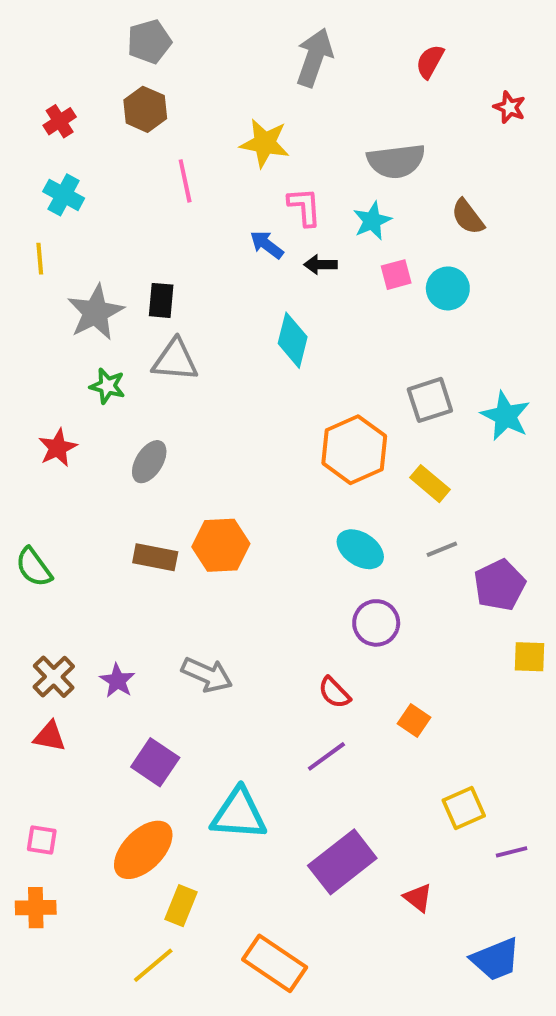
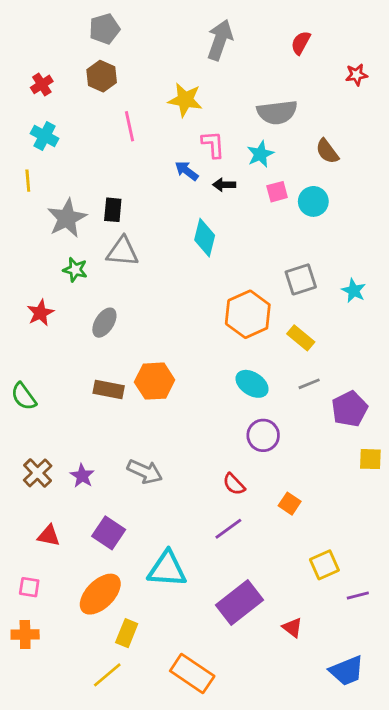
red star: (510, 107) -> (356, 75), turned -30
cyan star: (506, 416) -> (354, 291), size x0.7
red triangle: (50, 736) -> (49, 536), moved

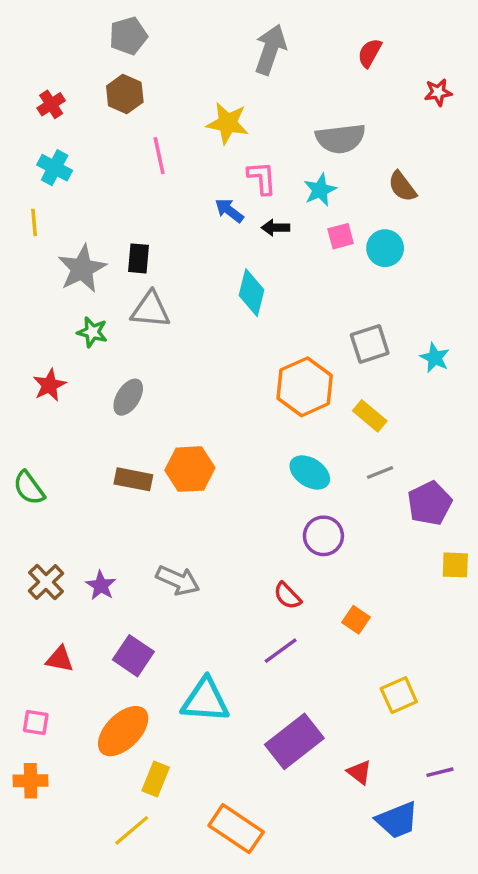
purple line: (358, 595) -> (440, 772), moved
blue trapezoid: (347, 671) -> (397, 820), moved

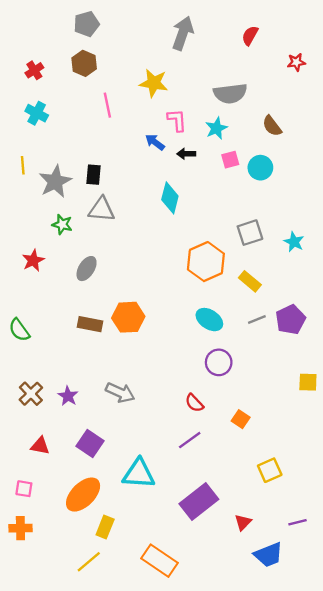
yellow line: (34, 222) -> (23, 165), moved
purple pentagon: (430, 503) -> (291, 320), moved
red triangle: (359, 772) -> (243, 522), turned 36

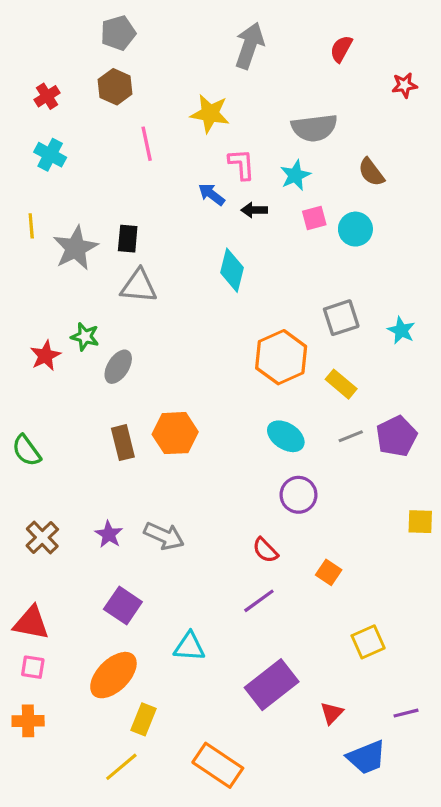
green star: (62, 224) -> (85, 337), moved
brown rectangle: (90, 324) -> (123, 443), turned 65
purple star: (68, 396) -> (109, 534), moved
red triangle: (40, 446) -> (31, 623), moved, size x1.4
cyan triangle: (139, 474) -> (189, 647), size x0.7

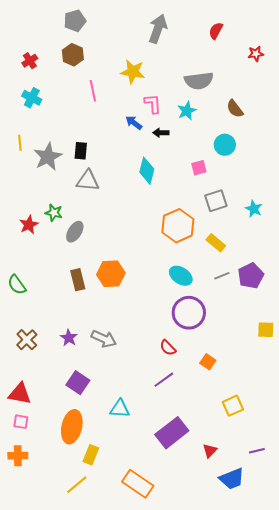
pink square: (314, 218) -> (199, 168), moved
purple circle: (298, 495) -> (189, 313), size x1.4
orange ellipse: (113, 675) -> (72, 427), turned -32

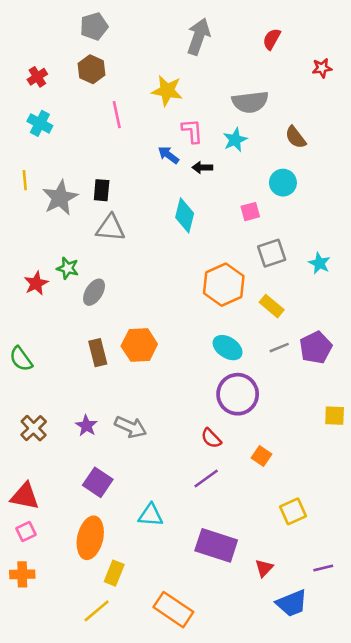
pink square: (21, 422) -> (26, 531), turned -35
purple rectangle: (172, 433) -> (216, 545), turned 56

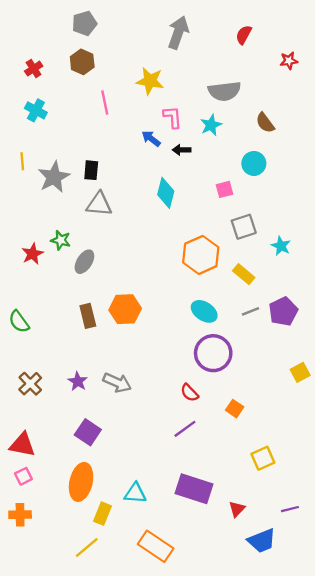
cyan star: (319, 263) -> (281, 246), moved
yellow square: (335, 416) -> (300, 372), turned -30
cyan triangle: (151, 515) -> (135, 493), moved

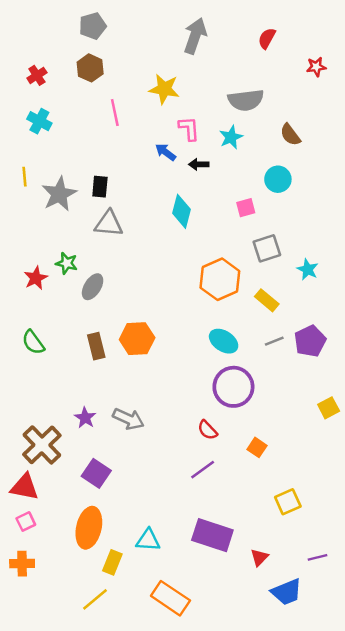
green semicircle: (19, 322) -> (33, 342), moved
brown cross: (30, 384) -> (42, 445), moved, size x1.5

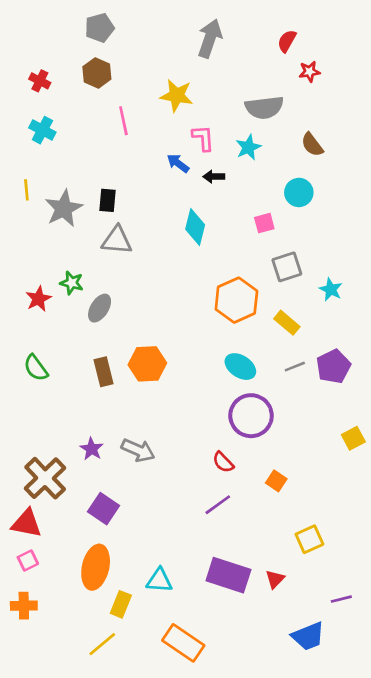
red star: (316, 67) -> (309, 72), moved
red cross: (37, 75) -> (40, 81), turned -30
red triangle: (259, 557) -> (275, 579), moved

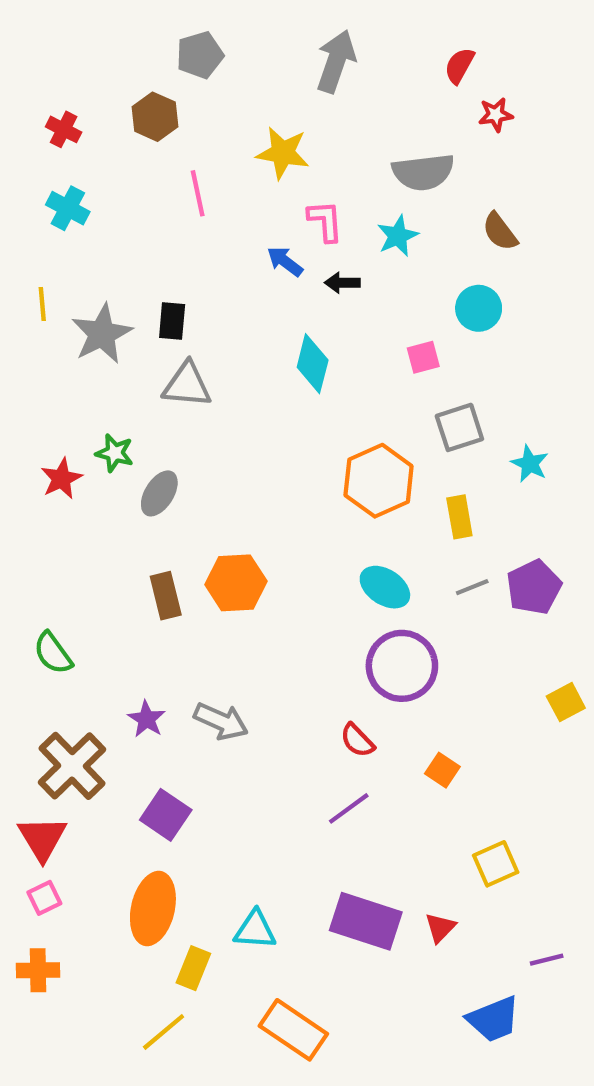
gray pentagon: (100, 28) -> (200, 55), moved
yellow rectangle: (287, 323) -> (459, 517), turned 40
green semicircle: (36, 368) -> (53, 653), moved
red triangle: (26, 523) -> (42, 838), turned 48

